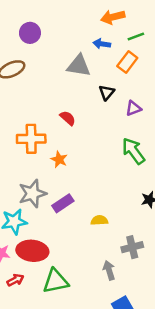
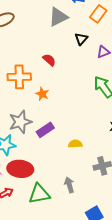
gray triangle: (79, 66) -> (58, 17), turned -35
gray arrow: (109, 270) -> (69, 185), moved

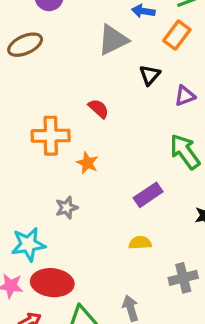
gray star: (20, 122) -> (67, 208), moved, size x0.6
purple rectangle: (45, 130) -> (148, 195), moved

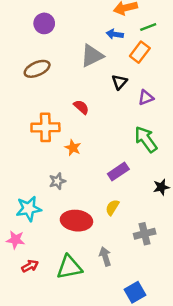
brown ellipse: (25, 45) -> (37, 69), moved
yellow semicircle: (140, 243) -> (112, 207), turned -56
red ellipse: (52, 283) -> (76, 221), moved

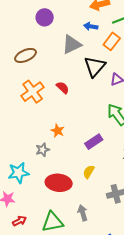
purple circle: (44, 23) -> (45, 17), moved
black triangle: (119, 82) -> (95, 67), size x1.6
orange cross: (45, 127) -> (33, 92), moved, turned -35
orange star: (73, 148) -> (58, 131), moved

